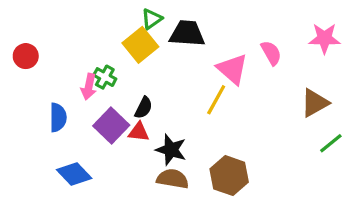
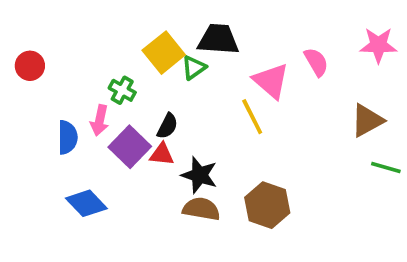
green triangle: (152, 19) -> (194, 68), moved
pink arrow: (89, 87) -> (100, 120), moved
yellow line: (216, 100) -> (252, 117), turned -56
green line: (331, 143) -> (386, 167), turned 55

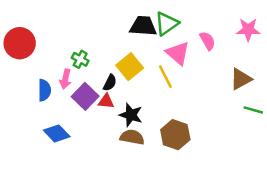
yellow square: (164, 53) -> (130, 67), moved
red circle: (30, 66) -> (20, 43), size x1.6
green triangle: (194, 68) -> (167, 23), moved, size x1.5

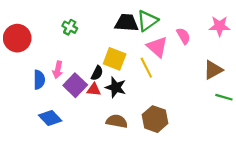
green cross: (80, 59) -> (70, 27), moved
yellow square: (130, 67) -> (115, 59), turned -30
black star: (131, 115) -> (116, 87), moved

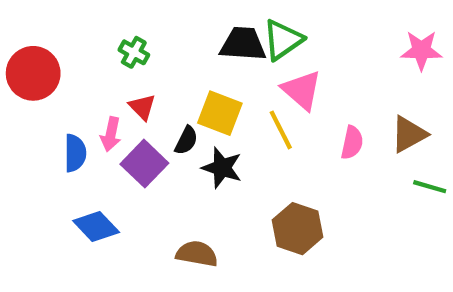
pink semicircle: (183, 36) -> (352, 143), moved, turned 42
red triangle: (94, 90) -> (142, 107), moved, turned 40
brown semicircle: (117, 121) -> (197, 254), moved

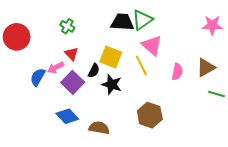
pink arrow: (111, 134) -> (56, 68), turned 49
blue semicircle: (75, 153) -> (38, 77), turned -150
blue diamond: (96, 227) -> (67, 116), moved

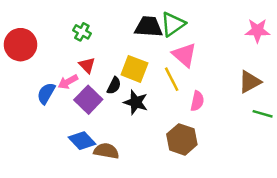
pink semicircle: (177, 72) -> (197, 101), moved
brown semicircle: (99, 128) -> (106, 151), moved

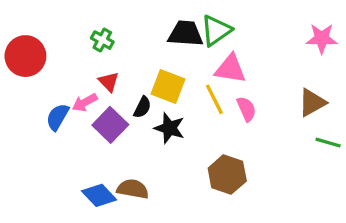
pink triangle: (184, 55) -> (230, 69), turned -32
pink semicircle: (197, 101) -> (246, 109), moved, turned -36
blue diamond: (82, 141) -> (99, 195), moved

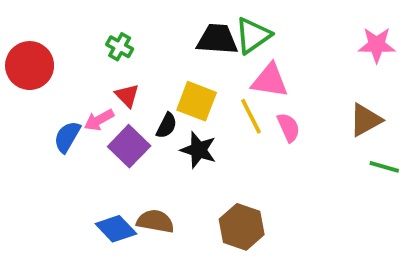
brown hexagon: (227, 175) -> (242, 227), moved

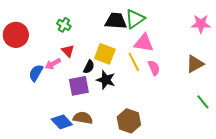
purple square: (129, 146) -> (79, 86), moved, turned 35
green line: (384, 167) -> (203, 102), moved, turned 35

